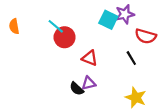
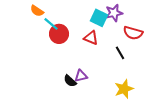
orange semicircle: (14, 26) -> (37, 11), moved, turned -48
red triangle: (90, 58) -> (91, 38), moved
yellow star: (136, 97) -> (124, 89), turned 30

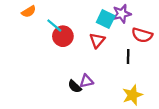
orange semicircle: (37, 11) -> (29, 12), moved, turned -64
red triangle: (91, 38) -> (97, 40), turned 49
black line: (120, 53) -> (128, 57), turned 32

